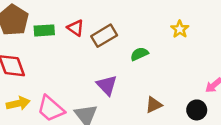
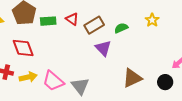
green semicircle: (139, 54) -> (121, 28), moved
purple triangle: (107, 85) -> (103, 48), moved
brown triangle: (154, 105) -> (132, 78), size x1.5

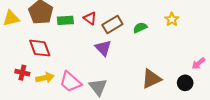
purple triangle: (103, 48) -> (103, 48), moved

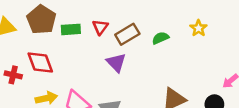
red triangle: (90, 18) -> (100, 27), turned 32
red cross: (22, 73) -> (13, 75), moved

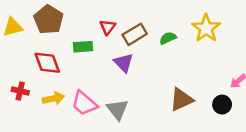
yellow star: (198, 28) -> (206, 28), size x1.6
green rectangle: (71, 29) -> (83, 47), moved
red cross: (13, 75) -> (20, 91), moved

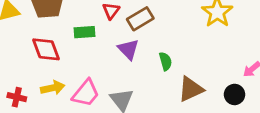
green semicircle: (168, 38) -> (165, 61), moved, turned 98
red cross: (20, 91) -> (17, 97), moved
pink trapezoid: (84, 103) -> (86, 93), turned -92

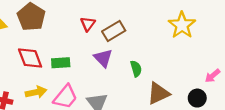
green rectangle: (84, 32) -> (61, 63), moved

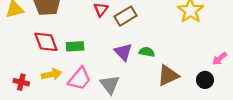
purple triangle: (103, 58) -> (123, 52), moved
green semicircle: (136, 69) -> (147, 52), turned -64

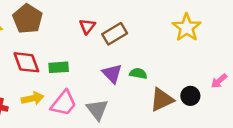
black circle: (205, 80) -> (190, 96), moved

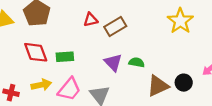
red triangle: (87, 26) -> (91, 20), turned 40

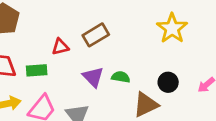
red triangle: (91, 20) -> (60, 47), moved
black circle: (184, 83) -> (168, 82), moved

